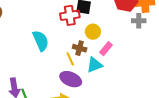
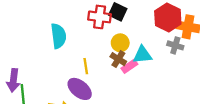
brown cross: (80, 48) -> (118, 59), moved
cyan triangle: (95, 65) -> (142, 55), moved

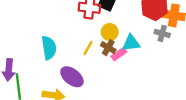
cyan semicircle: (58, 36) -> (49, 48), moved
yellow line: (86, 66) -> (88, 48), moved, turned 40

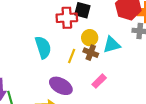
cyan semicircle: (49, 48) -> (43, 47), moved
pink rectangle: (119, 54) -> (99, 81), moved

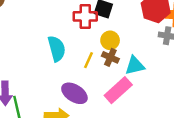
cyan triangle: (112, 45) -> (135, 65), moved
pink rectangle: (99, 81) -> (118, 90), size x1.6

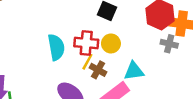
red cross: (85, 16) -> (86, 43), moved
brown cross: (110, 57) -> (98, 70), moved

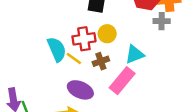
yellow line: (87, 62) -> (74, 58), moved, turned -70
brown cross: (98, 70) -> (101, 61), turned -35

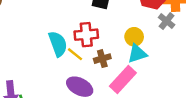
gray cross: (162, 21) -> (167, 21), turned 35
yellow circle: (107, 34) -> (134, 37), moved

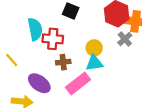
cyan semicircle: (58, 44) -> (35, 29), moved
yellow line: (75, 54) -> (12, 60), moved

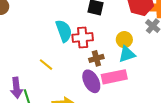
purple ellipse: (39, 83) -> (91, 81), moved, turned 35
pink rectangle: (78, 83) -> (114, 77), turned 35

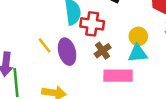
brown cross: (96, 58) -> (103, 51), turned -32
purple ellipse: (91, 81) -> (67, 52), moved

